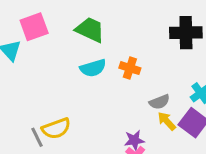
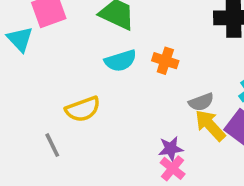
yellow arrow: (167, 121) -> (210, 125), size x1.4
yellow semicircle: (56, 128) -> (83, 109), moved

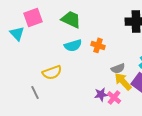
pink cross: (173, 168) -> (114, 97), moved

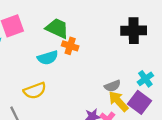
cyan semicircle: (73, 45) -> (48, 58), moved
orange cross: (98, 45) -> (70, 46), moved

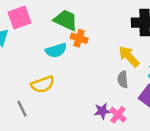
gray semicircle: (112, 86) -> (123, 80), turned 105
yellow arrow: (118, 101) -> (129, 56), moved

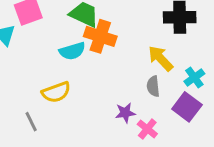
orange cross: (79, 38) -> (100, 36), size x1.5
purple star: (102, 111) -> (125, 113), moved

